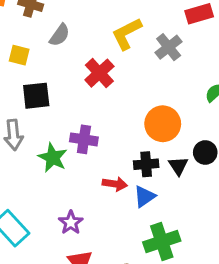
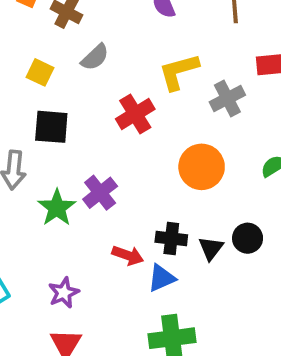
orange circle: (163, 124) -> (202, 167), moved
purple cross: (84, 139) -> (100, 193), turned 32

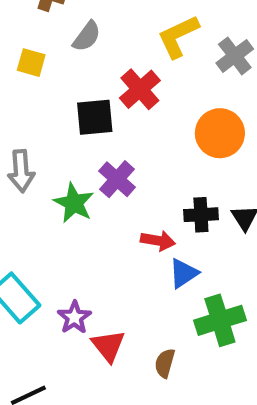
black square: (51, 127) -> (95, 117), moved
blue triangle: (162, 278) -> (184, 273), moved
purple star: (64, 293) -> (74, 317), moved

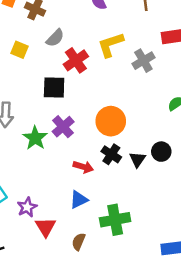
red cross: (140, 89) -> (76, 60), moved
orange circle: (220, 133) -> (111, 121), moved
black cross: (201, 215) -> (111, 154), turned 30
blue triangle: (184, 273) -> (79, 200), moved

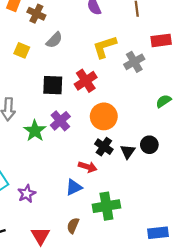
red cross: (76, 60) -> (86, 81), moved
red arrow: (83, 167) -> (88, 167), moved
red triangle: (46, 227) -> (40, 236), moved

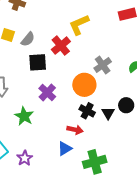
gray semicircle: (54, 40) -> (28, 39), moved
gray cross: (134, 62) -> (103, 65), moved
red cross: (86, 81) -> (61, 46), moved
green star: (35, 131) -> (24, 116), moved

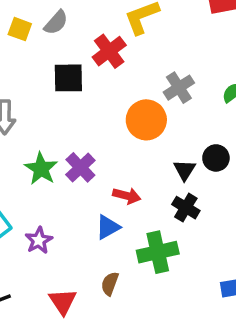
gray semicircle: (28, 39) -> (56, 23), moved
purple cross: (47, 92) -> (80, 167), moved
black cross: (87, 111) -> (186, 208), moved

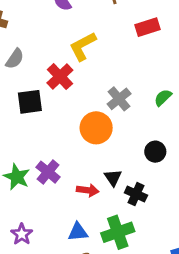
black triangle: (185, 170) -> (113, 178), moved
blue triangle: (108, 227) -> (78, 232), moved, turned 30

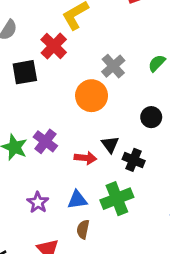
purple star: (22, 234) -> (38, 202), moved

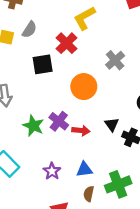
orange circle: (92, 96) -> (84, 87), moved
red arrow: (85, 158) -> (81, 131), moved
green cross: (117, 199) -> (118, 184), moved

